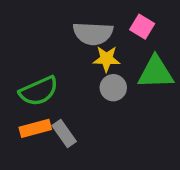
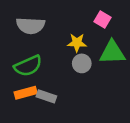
gray semicircle: (93, 33) -> (31, 26), moved
gray rectangle: (64, 133) -> (46, 96), turned -36

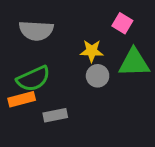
orange rectangle: (26, 93) -> (22, 99), moved
gray rectangle: (46, 96) -> (55, 115), turned -30

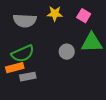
yellow star: (92, 51) -> (55, 14), moved
gray rectangle: (55, 115) -> (28, 77), moved

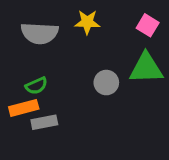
pink square: (84, 16) -> (148, 25), moved
green semicircle: (23, 54) -> (36, 86), size x0.6

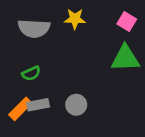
gray circle: (106, 83) -> (76, 105), moved
orange rectangle: (24, 108) -> (20, 109), moved, turned -30

